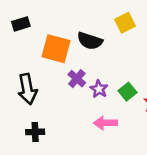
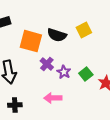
yellow square: (125, 23) -> (84, 30), moved
pink arrow: (105, 123) -> (53, 98), moved

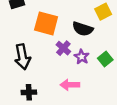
black semicircle: (57, 35) -> (83, 29), moved

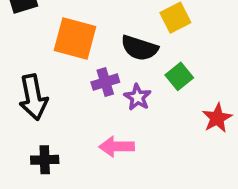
purple cross: (63, 48) -> (105, 82), turned 32
green square: (105, 59) -> (179, 76), moved

